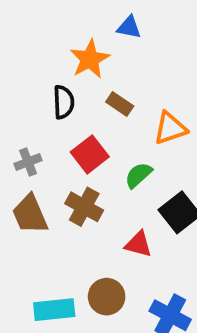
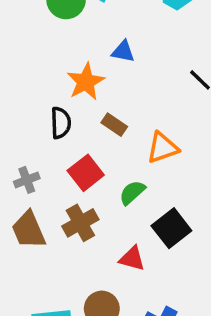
brown cross: (84, 207) -> (80, 223), turned 32

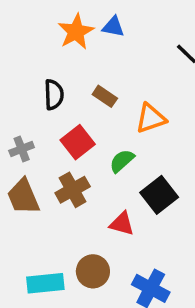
orange star: (86, 82) -> (76, 32), moved

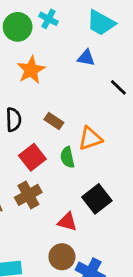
blue triangle: (113, 27) -> (86, 58), moved
green semicircle: (122, 161) -> (67, 157), moved, turned -60
brown circle: (93, 271) -> (62, 257), moved

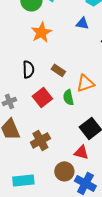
brown cross: (28, 195) -> (40, 140), moved
red triangle: (67, 222) -> (81, 152), moved

